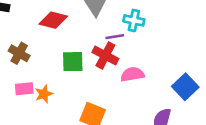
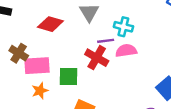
green square: (73, 62) -> (69, 77), moved
pink semicircle: (132, 74) -> (126, 51), moved
pink rectangle: (24, 89) -> (37, 66), moved, size x1.5

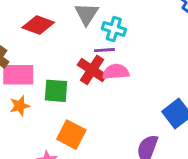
cyan cross: (123, 27) -> (114, 29), moved
pink semicircle: (126, 51) -> (116, 72), moved

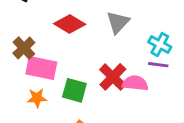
cyan cross: (114, 29) -> (160, 45), moved
purple line: (104, 50) -> (158, 65), moved

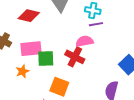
pink rectangle: (41, 68) -> (31, 49), moved
red cross: (113, 77) -> (75, 57), moved

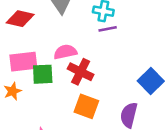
pink semicircle: (84, 41) -> (65, 52), moved
orange square: (59, 87) -> (86, 106), moved

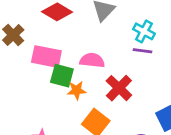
red cross: (81, 72) -> (119, 88), moved
orange star: (13, 91) -> (77, 90), moved

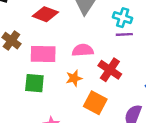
green square: (62, 76) -> (34, 83), moved

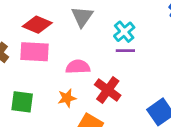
cyan cross: (123, 18) -> (124, 32), turned 30
pink rectangle: (43, 54) -> (35, 52), moved

